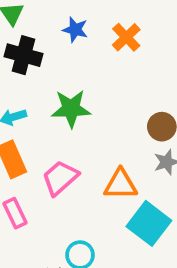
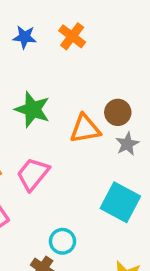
green star: (71, 109) -> (32, 109), turned 30
orange triangle: (120, 184) -> (85, 129), moved

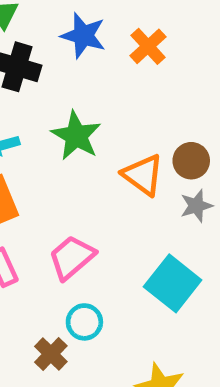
blue star: (25, 37) -> (83, 36), size x1.4
orange triangle: (85, 129) -> (143, 175), turned 36
pink trapezoid: (33, 174) -> (72, 257), moved

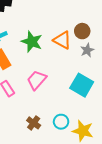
green star: (76, 136) -> (32, 42), moved
cyan circle: (84, 322) -> (61, 122), moved

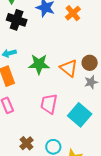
green star: (32, 42) -> (39, 64), turned -30
pink trapezoid: (37, 80) -> (49, 104), moved, turned -40

